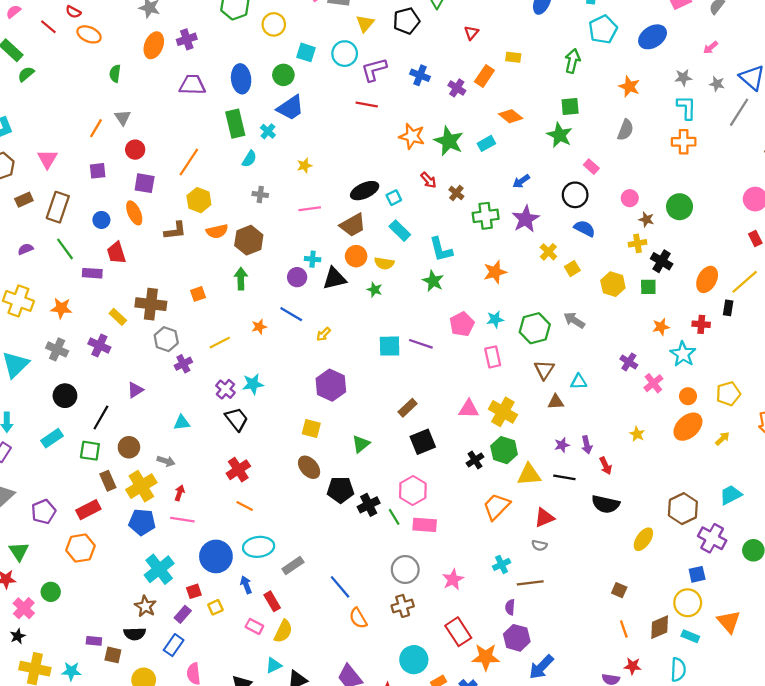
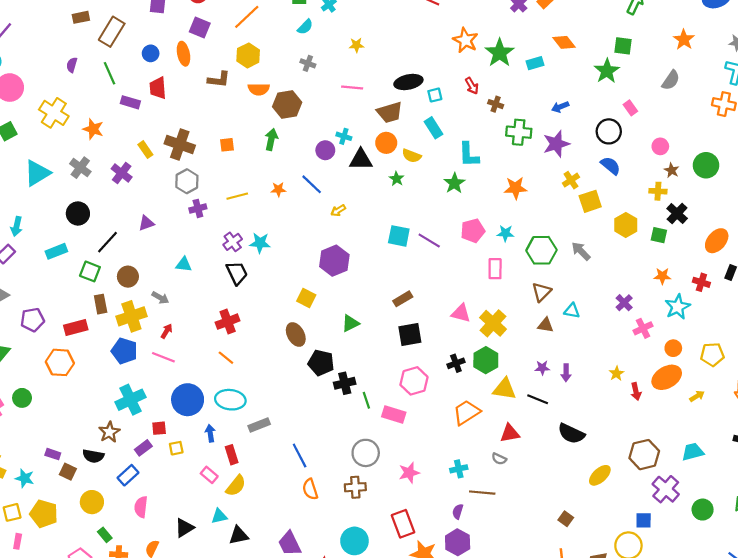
brown cross: (456, 193) -> (496, 104), turned -32
purple semicircle: (26, 249) -> (72, 65), turned -64
yellow square: (572, 269) -> (590, 201), size x1.5
red arrow: (606, 466) -> (636, 391), moved
pink hexagon: (413, 490) -> (414, 381), moved

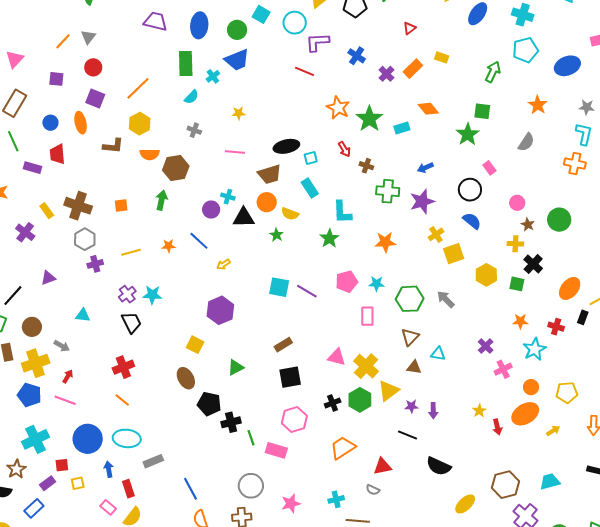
yellow triangle: (504, 389) -> (388, 391), moved, turned -45

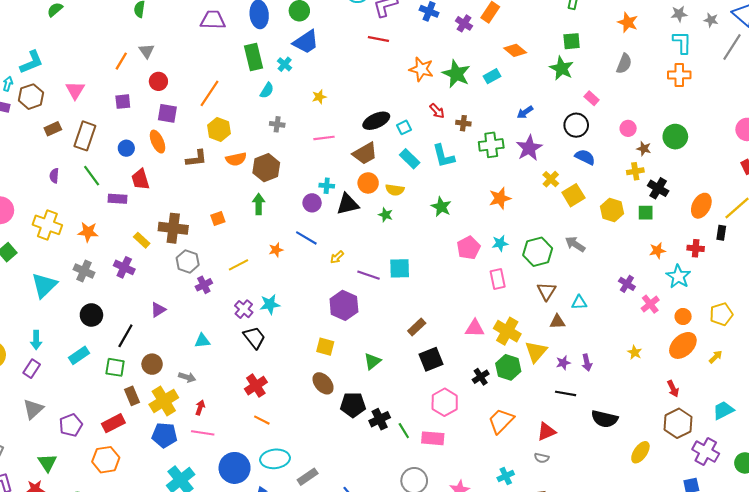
cyan L-shape: (342, 212) -> (443, 156), moved
purple line: (307, 291) -> (368, 275), moved
red arrow: (497, 427) -> (673, 389), moved

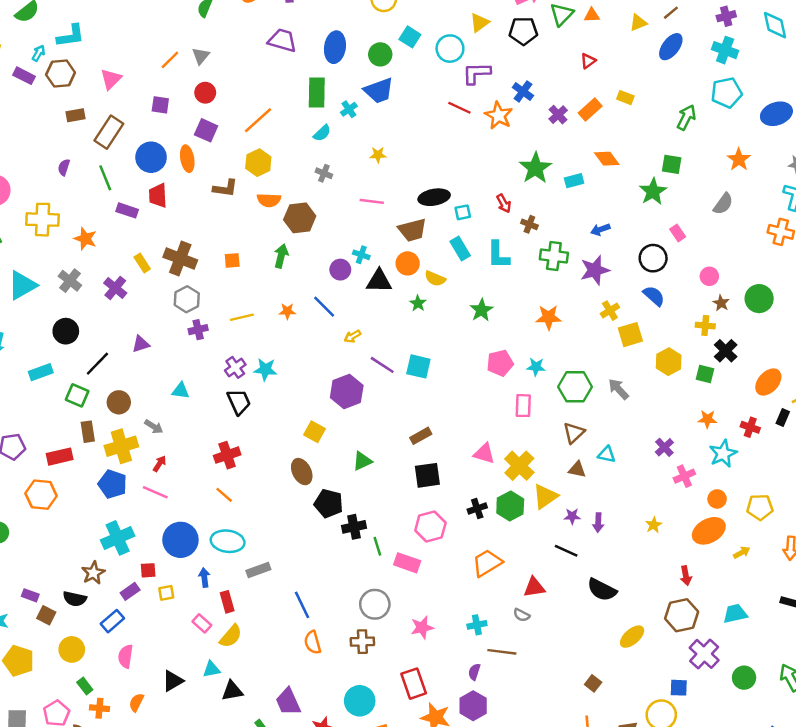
orange star: (421, 69) -> (499, 116), moved
blue circle: (126, 148) -> (151, 157), size x1.6
yellow cross: (47, 225) -> (43, 220), turned -32

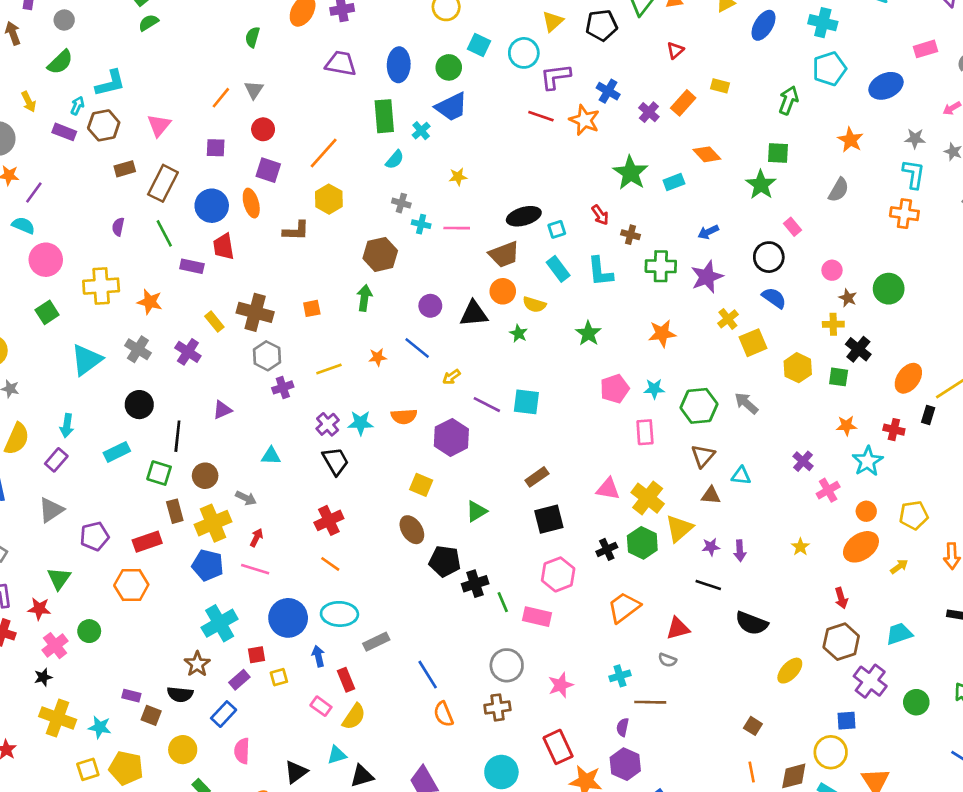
orange semicircle: (269, 200) -> (404, 416), moved
cyan cross: (361, 255) -> (421, 224), moved
black line: (97, 364) -> (177, 436), turned -32

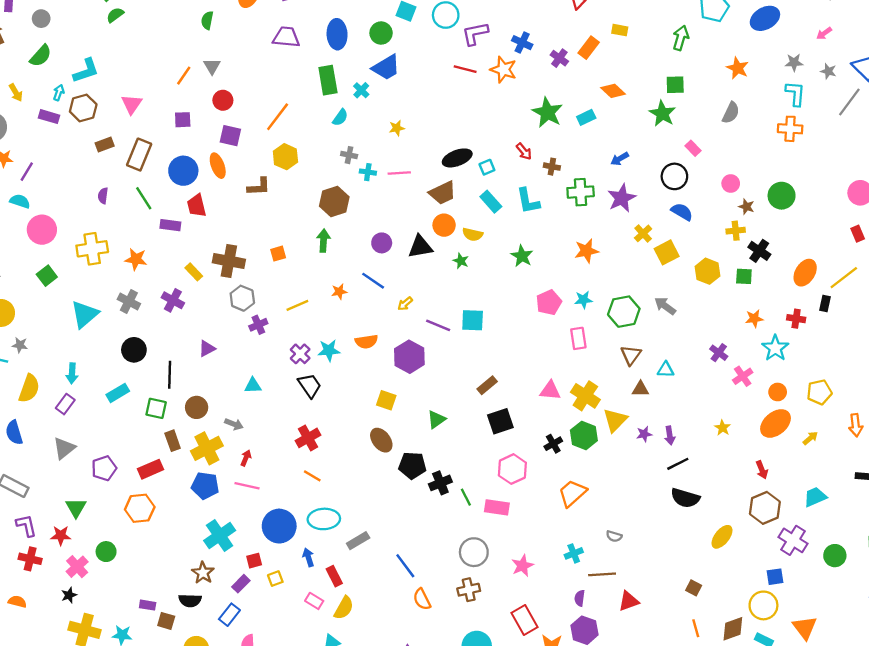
black line: (708, 585) -> (678, 464), moved, turned -40
red triangle: (678, 628) -> (629, 601), moved

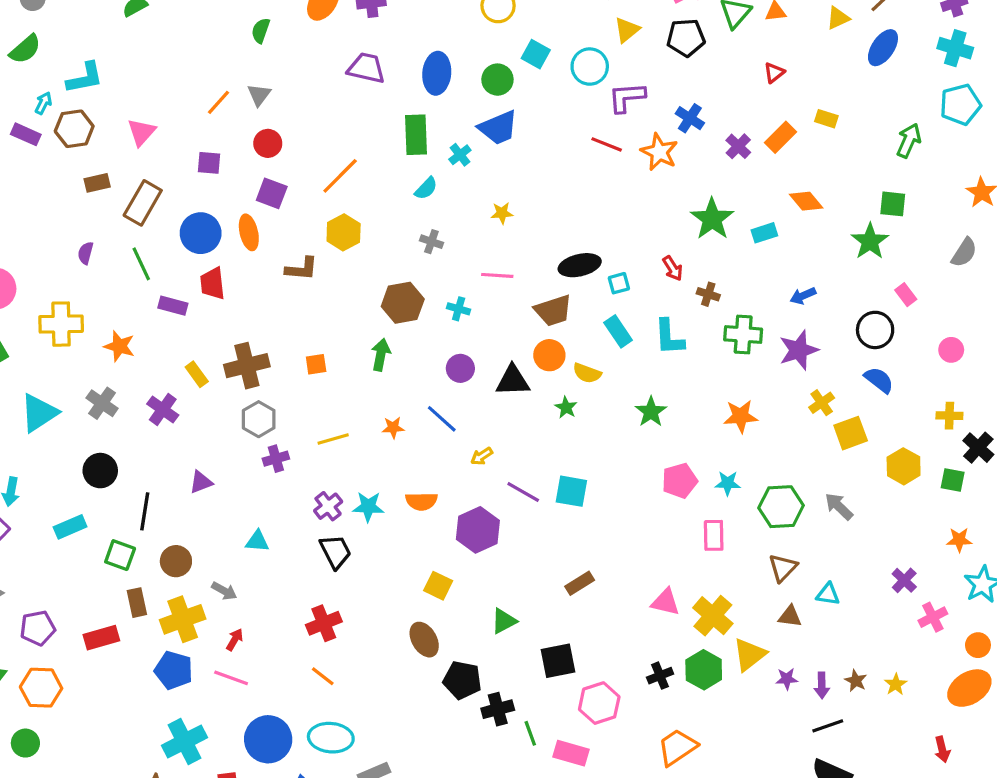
cyan cross: (368, 172) -> (459, 309), moved
brown star: (746, 207) -> (856, 681), moved
brown cross: (229, 261) -> (247, 366), turned -32
black square: (500, 421) -> (558, 661), moved
orange hexagon: (140, 508) -> (41, 688), moved

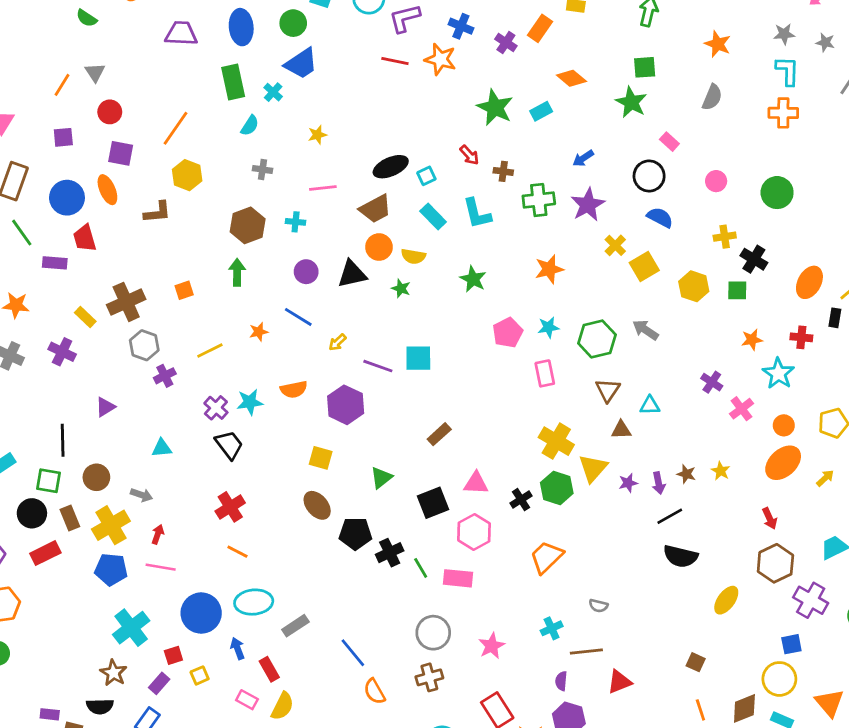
green semicircle: (261, 31) -> (87, 18), turned -65
black circle: (100, 471) -> (32, 513), moved
pink triangle: (665, 602) -> (476, 483), moved

